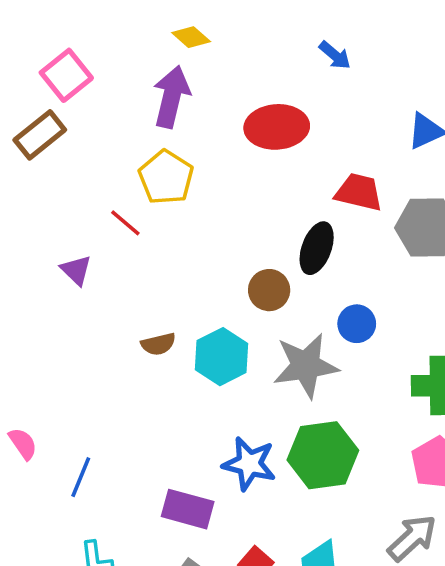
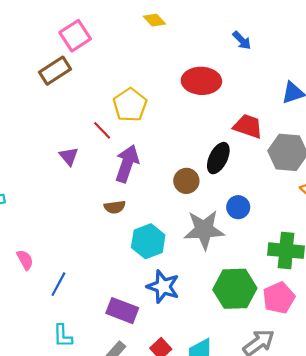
purple arrow: (172, 97) -> (127, 164), moved
cyan hexagon: (221, 357) -> (148, 241), moved
green hexagon: (323, 455) -> (235, 289), moved

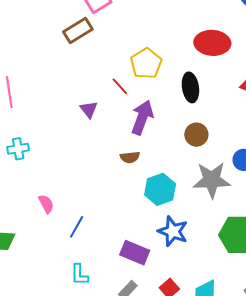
black ellipse: (218, 158) -> (190, 87), moved, turned -36

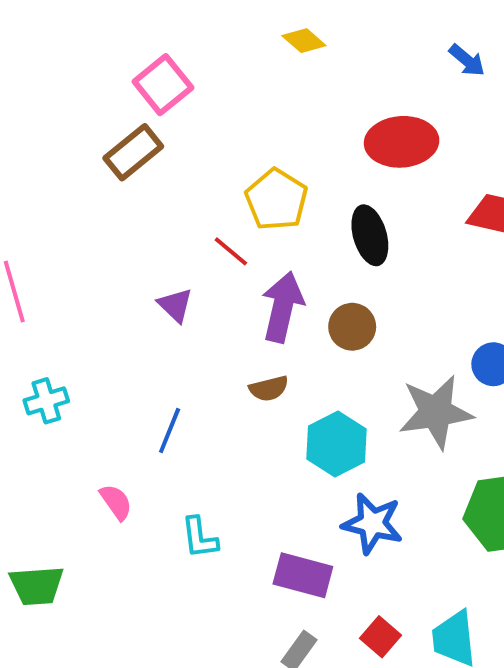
brown circle: (196, 135) -> (352, 327), moved
blue line: (77, 227) -> (170, 430), moved
cyan L-shape: (79, 275) -> (200, 538), moved

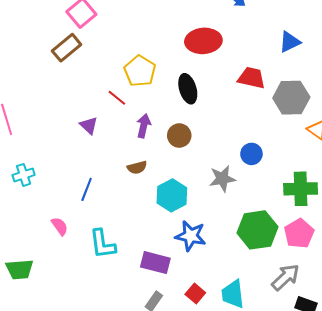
purple arrow: (283, 307) -> (144, 126), size x0.7
gray star: (436, 412) -> (222, 179), size x0.7
cyan L-shape: (200, 538) -> (102, 244), size x1.4

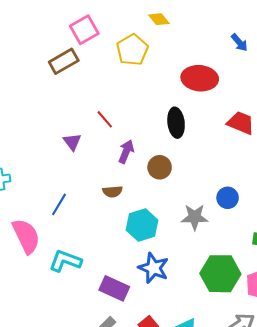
yellow pentagon: (140, 71) -> (132, 50), moved
pink semicircle: (60, 226) -> (26, 236), size x1.8
cyan L-shape: (102, 244) -> (65, 261), turned 108

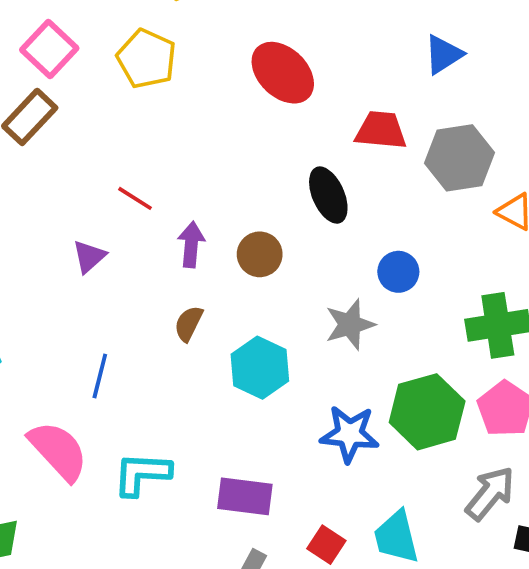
red ellipse: (200, 78) -> (283, 73), turned 56
black ellipse: (176, 123) -> (328, 195), moved
purple triangle: (72, 142) -> (89, 257), turned 42
brown semicircle: (112, 191) -> (189, 324), turned 138
blue star: (154, 268) -> (350, 434), moved

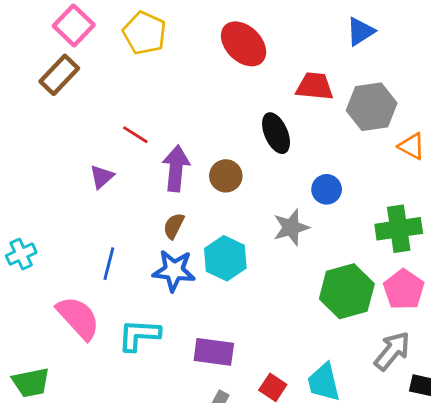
purple arrow: (191, 245) -> (176, 168), size x1.4
blue star: (350, 434) -> (174, 271), moved

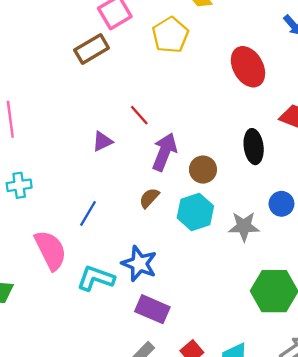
cyan hexagon: (225, 258) -> (195, 212), moved
blue star: (174, 271) -> (139, 264), moved

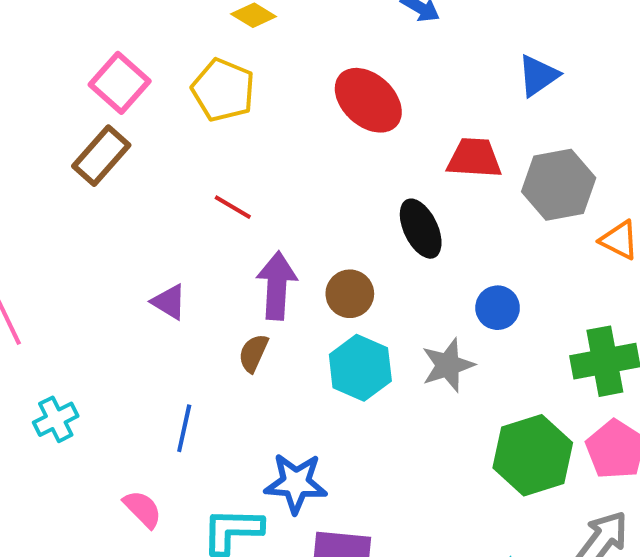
red line: (139, 115) -> (233, 207), moved
purple triangle: (102, 141) -> (169, 302), turned -45
brown semicircle: (149, 198) -> (253, 353), moved
pink semicircle: (51, 250) -> (143, 509), size x0.6

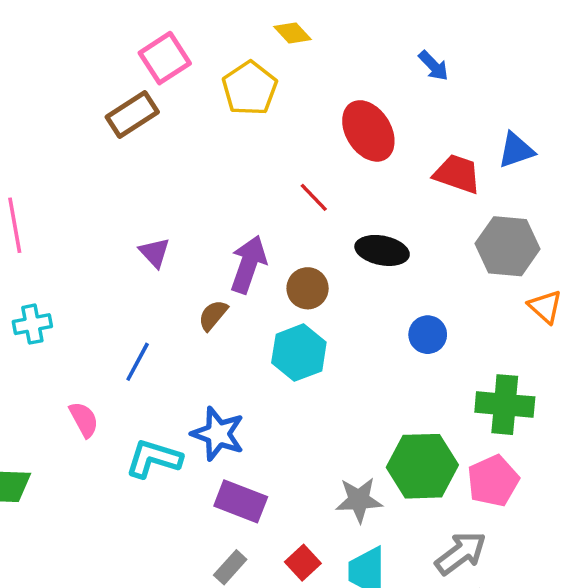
red trapezoid: (474, 158) -> (457, 174), moved
red line: (233, 207) -> (314, 197), moved
black ellipse: (421, 229) -> (382, 250), turned -69
gray star: (448, 365) -> (359, 500), moved

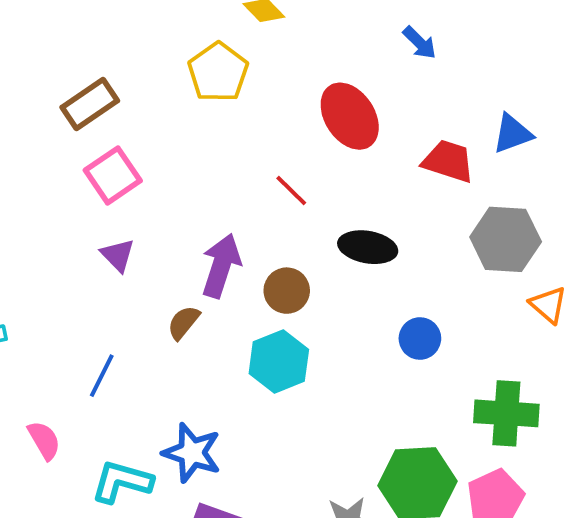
pink square: (165, 58) -> (113, 175), moved

